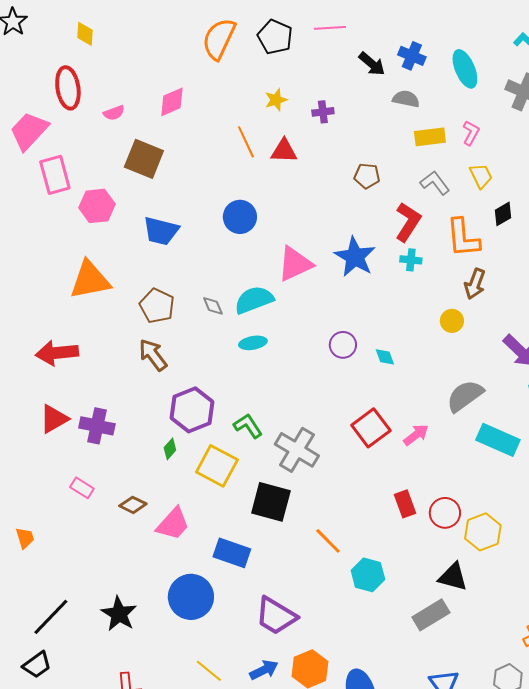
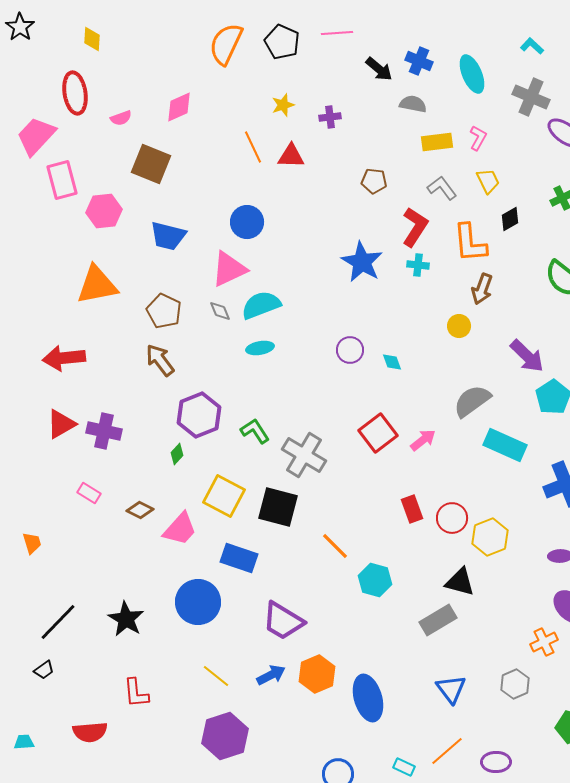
pink triangle: (295, 264) -> (229, 269), moved
yellow square: (217, 466) -> (224, 496), moved
black trapezoid: (37, 665) -> (44, 670), size x0.7

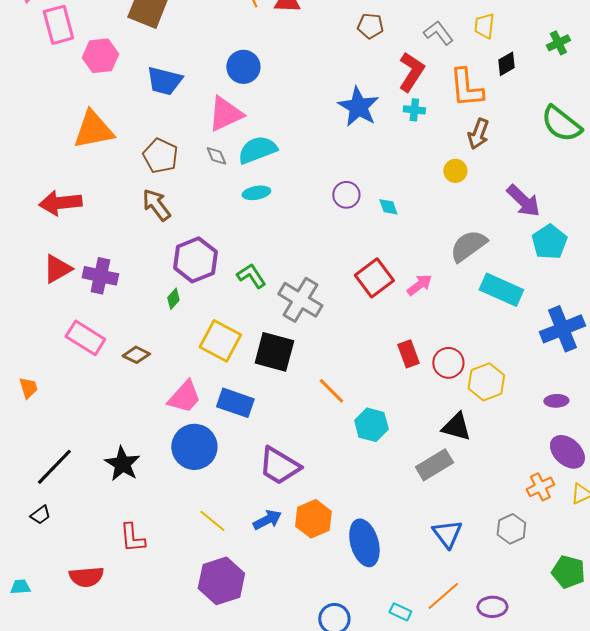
yellow trapezoid: (488, 181) -> (484, 26), turned -148
pink rectangle: (89, 493) -> (85, 338), size x1.6
pink trapezoid: (180, 529) -> (184, 397), moved

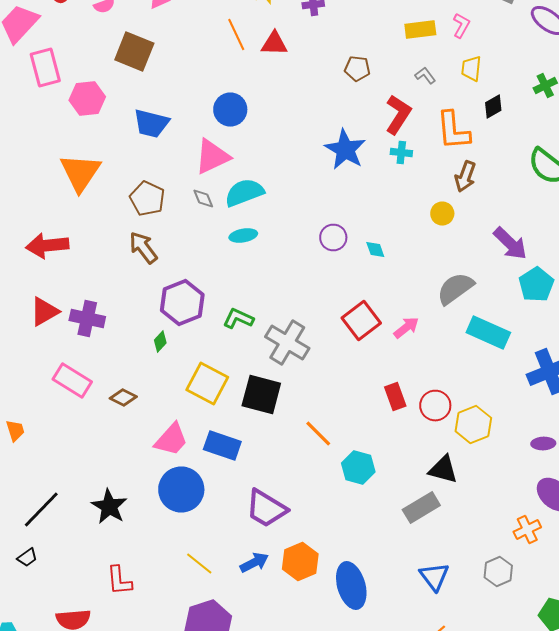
gray L-shape: (438, 33) -> (425, 76), size x0.7
orange triangle: (93, 130) -> (80, 172), turned -45
green L-shape: (251, 276) -> (238, 318), turned -32

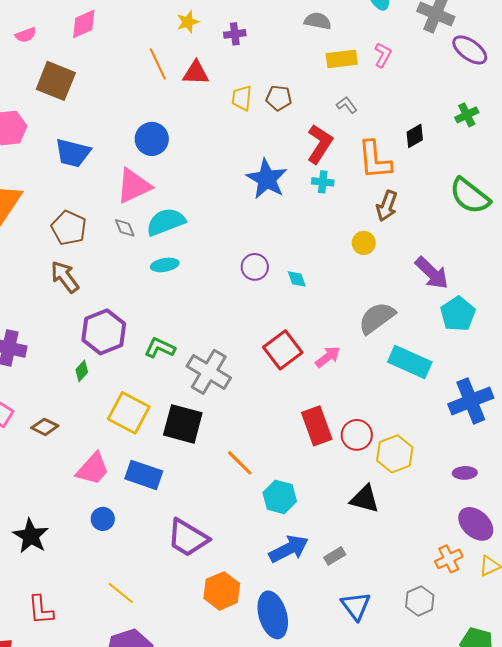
yellow trapezoid: (471, 68) -> (242, 98), moved
red rectangle: (395, 396) -> (317, 426), size x1.4
blue circle: (181, 490) -> (103, 519), size x0.5
gray rectangle: (421, 508) -> (335, 556), moved, size x0.6
blue arrow: (254, 562) -> (289, 549), moved, size x1.4

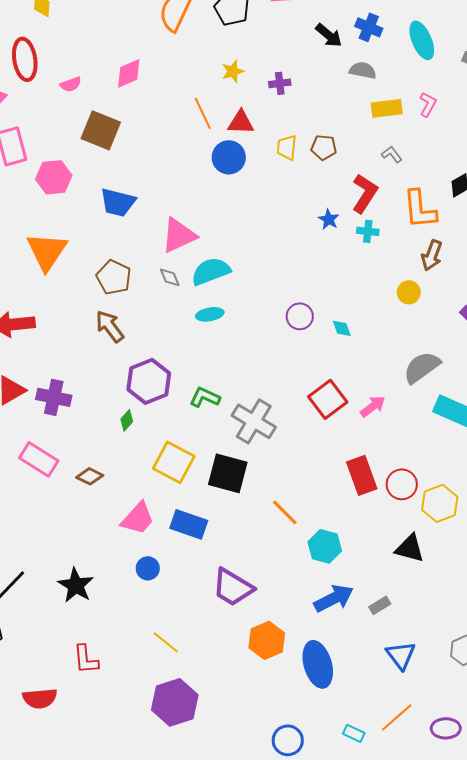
blue circle: (152, 139) -> (229, 157), moved
blue star: (267, 179) -> (329, 219), moved, size x0.5

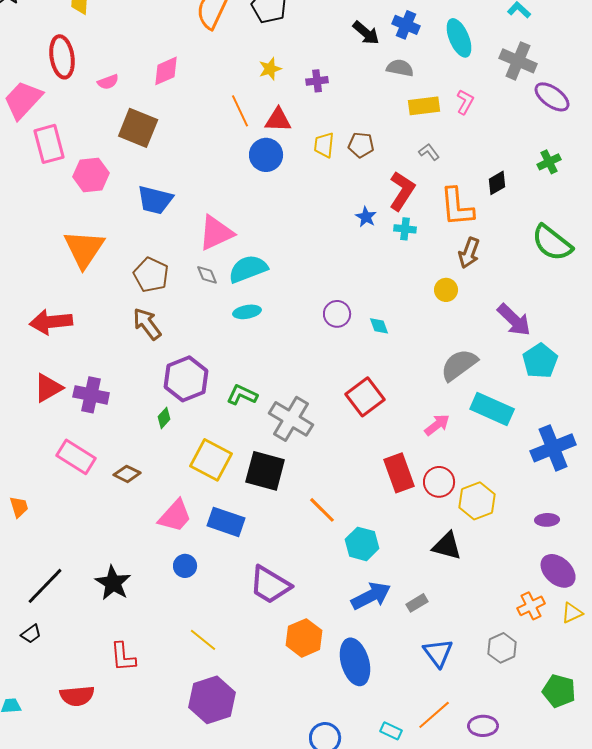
pink arrow: (373, 406) -> (437, 425), moved

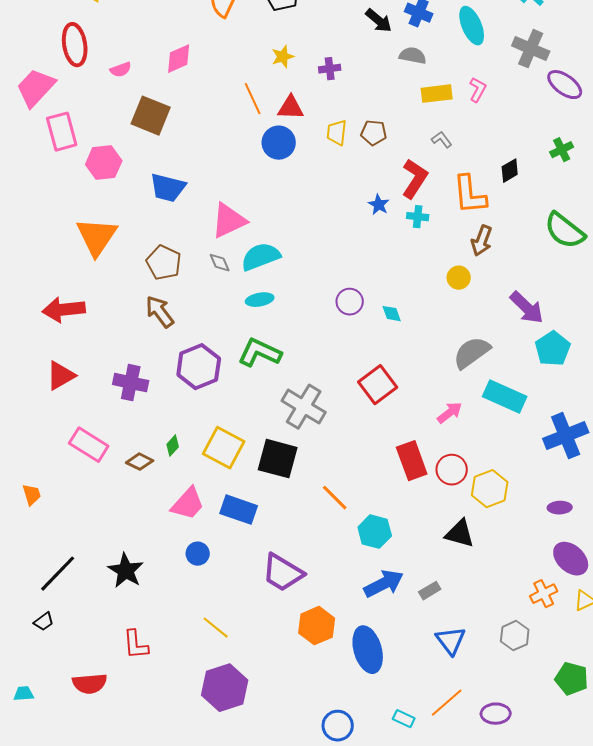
purple cross: (91, 395) -> (131, 383), moved
green L-shape: (242, 395) -> (260, 353), moved, size x1.4
green diamond: (164, 418) -> (173, 446), moved

